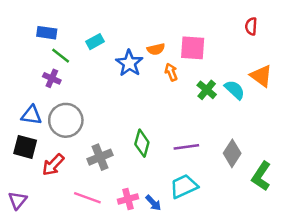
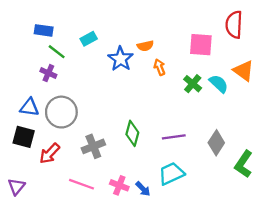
red semicircle: (251, 26) -> (234, 25), size x1.6
pink square: (193, 48) -> (201, 45), moved
pink cross: (128, 199) -> (119, 185), turned 36

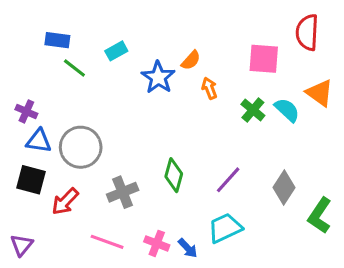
orange semicircle: (145, 46) -> (191, 60), turned -35
purple cross: (48, 73) -> (26, 111), moved
purple line: (174, 137) -> (228, 180), turned -40

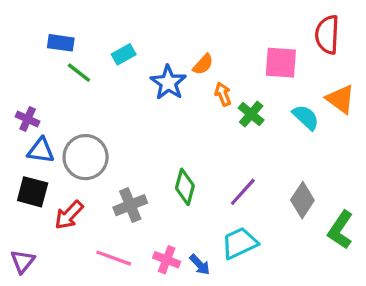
green cross: (253, 110) -> (251, 114), moved

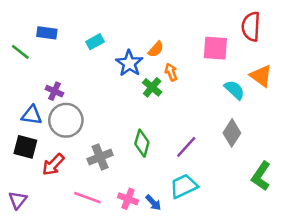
green line: (79, 73) -> (20, 52), moved
green cross: (251, 114) -> (152, 87), moved
purple cross: (28, 119) -> (54, 91), moved
gray diamond: (302, 200) -> (232, 133), moved

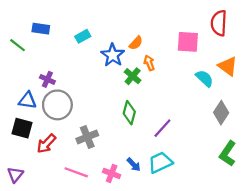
gray diamond: (232, 133) -> (221, 113), moved
green diamond: (142, 143) -> (129, 113), moved
blue arrow: (153, 203) -> (134, 165), moved

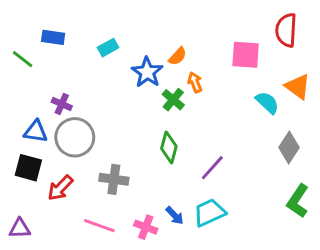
gray cross: (87, 137) -> (114, 179), turned 30
purple triangle: (15, 175) -> (20, 229), turned 49

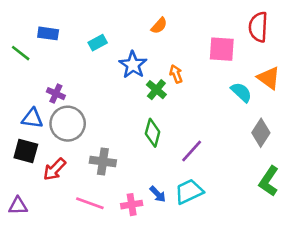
orange semicircle: (178, 56) -> (159, 26), moved
pink cross: (146, 227) -> (132, 205), turned -30

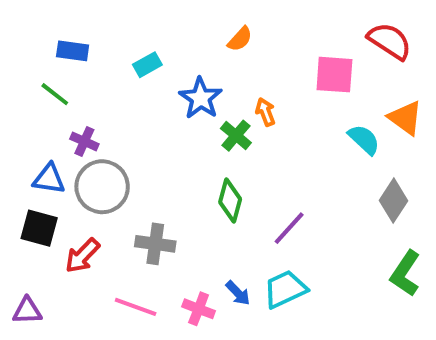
red semicircle: (258, 27) -> (390, 41), turned 120
green line: (21, 53) -> (55, 94), moved
pink cross: (132, 205) -> (199, 309), turned 30

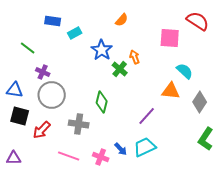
blue rectangle: (73, 51) -> (53, 21), moved
orange triangle: (405, 118) -> (171, 91), moved, turned -30
blue triangle: (49, 179) -> (15, 90), moved
green diamond: (230, 201) -> (102, 102), moved

